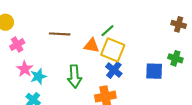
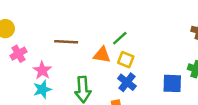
yellow square: (113, 50) -> (126, 60), size x0.6
pink star: (25, 69) -> (42, 70), moved

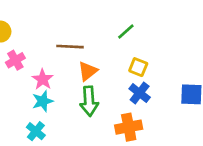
green line: (120, 38) -> (126, 32), moved
orange triangle: (102, 55) -> (88, 71), moved, turned -48

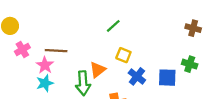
brown line: (70, 47) -> (56, 51), moved
orange triangle: (88, 71) -> (98, 70), moved
blue cross: (140, 93) -> (137, 76), moved

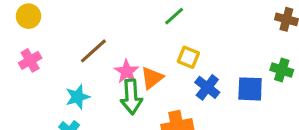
pink cross: (22, 50) -> (30, 60), moved
brown line: (56, 51) -> (93, 51), turned -45
pink star: (45, 65) -> (127, 72), moved

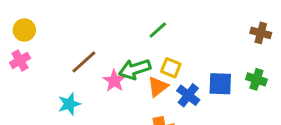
pink cross: (30, 60) -> (20, 60), moved
orange triangle: (152, 78) -> (158, 87), moved
blue square: (250, 89) -> (220, 84), moved
green arrow: (131, 97) -> (135, 69), moved, turned 76

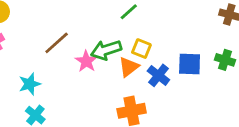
cyan star: (69, 104) -> (30, 84), moved

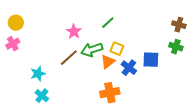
brown line: (57, 43) -> (69, 58), moved
green cross: (225, 60) -> (176, 47), moved
pink star: (86, 61) -> (74, 32), moved

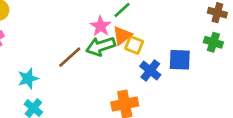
pink star: (74, 32) -> (101, 26), moved
orange triangle: (108, 62) -> (122, 36), moved

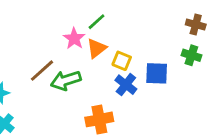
yellow square: (134, 45) -> (122, 61), moved
green arrow: (101, 46) -> (66, 80), moved

